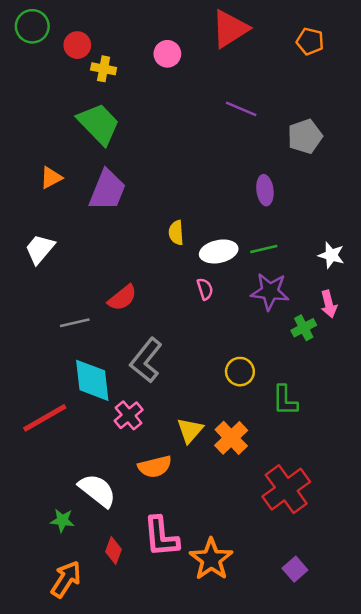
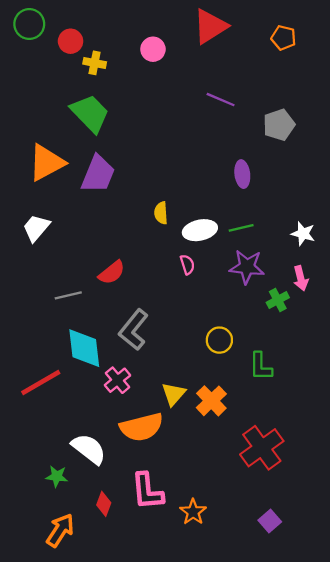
orange triangle: (51, 178) -> (46, 163), size x1.8
orange semicircle: (155, 467) -> (142, 427), size x1.4
orange star: (211, 559) -> (193, 512), size x0.7

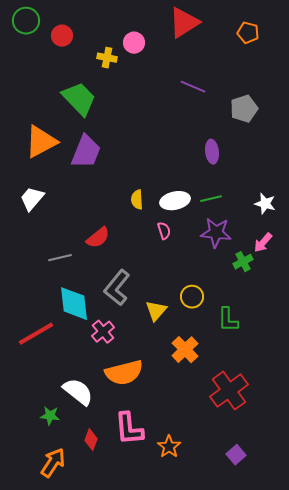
yellow cross: (95, 63) -> (107, 58), moved
yellow semicircle: (161, 213) -> (137, 200), moved
pink arrow: (301, 278) -> (263, 243), turned 55
yellow triangle: (174, 394) -> (156, 311), moved

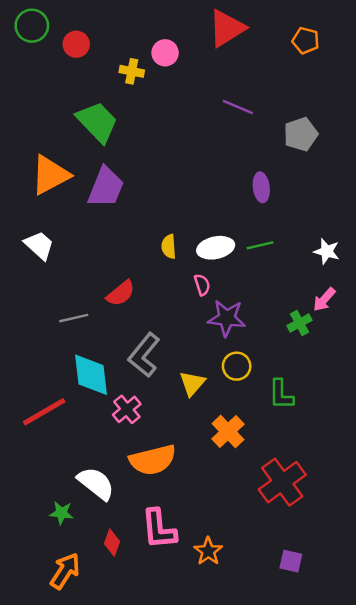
white trapezoid: (32, 199) -> (39, 245), turned 92
purple star: (216, 233) -> (227, 318), moved
purple square: (236, 455) -> (291, 561), turned -36

